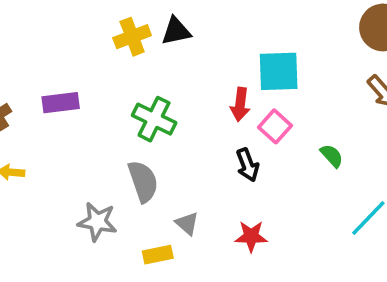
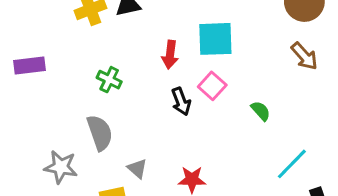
red arrow: (240, 104) -> (170, 55), moved
green cross: (154, 119) -> (109, 80), size x0.7
black arrow: (248, 165) -> (181, 101), moved

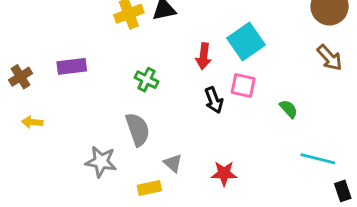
cyan square: (215, 39) -> (246, 42), turned -33
pink square: (212, 86) -> (243, 85), turned -30
cyan line: (292, 164) -> (318, 159), turned 60

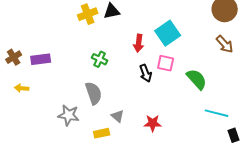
purple rectangle: (72, 66) -> (41, 59), moved
green semicircle: (289, 109) -> (197, 79), size x1.6

